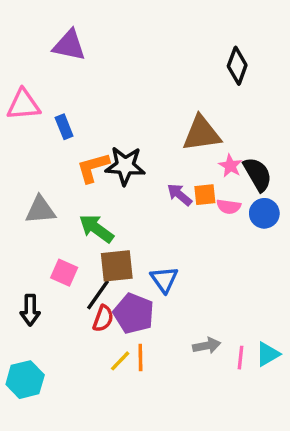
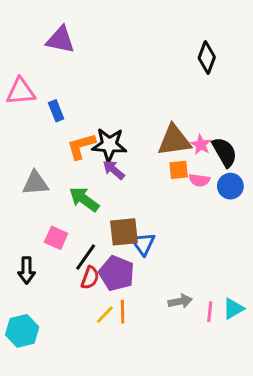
brown triangle: (202, 134) -> (174, 140), moved
purple arrow: (179, 195) -> (114, 170), moved
brown square: (117, 266) -> (124, 232), moved

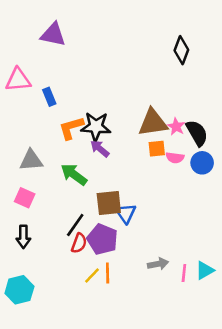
pink square: (56, 238) -> (25, 198), moved

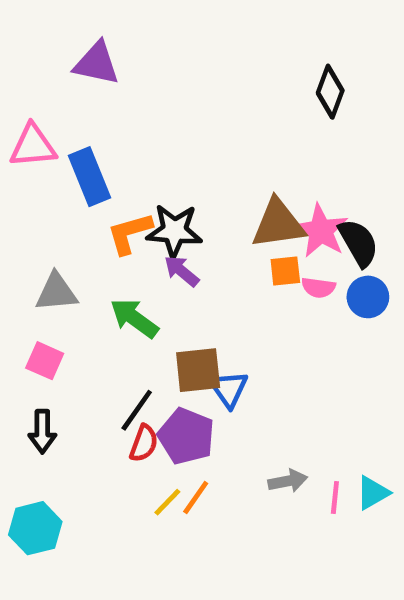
blue rectangle: (49, 97) -> (90, 177), size x1.6
pink star: (176, 127) -> (321, 231), size x1.6
orange line: (108, 273) -> (196, 498), turned 36

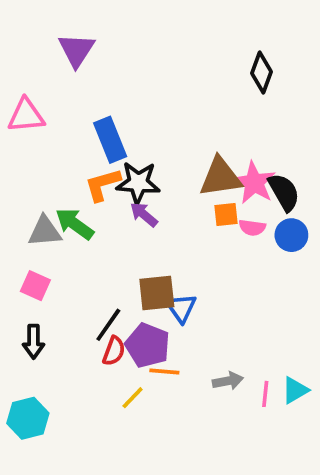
purple triangle: (97, 63) -> (76, 50), turned 51
blue rectangle: (90, 177) -> (110, 140), moved
green arrow: (134, 318) -> (75, 224), moved
orange line: (196, 498) -> (164, 372), moved, turned 60

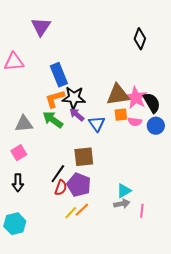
green arrow: (75, 224) -> (53, 120), moved
pink square: (35, 286) -> (19, 153), turned 35
blue triangle: (181, 308) -> (97, 124), moved
orange line: (164, 372) -> (82, 210), moved, turned -49
cyan triangle: (295, 390) -> (124, 191), moved

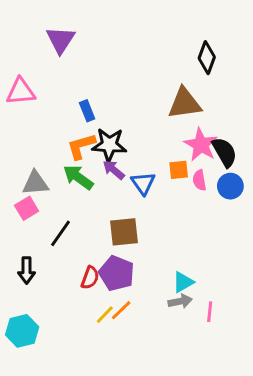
blue rectangle: (59, 75) -> (87, 111), size x0.6
brown triangle: (118, 95) -> (185, 103), moved
pink semicircle: (135, 122) -> (199, 180), turned 72
pink square: (19, 153) -> (27, 208), moved
black line: (58, 174) -> (61, 233), moved

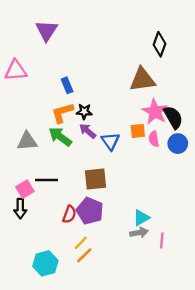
black star: (109, 145) -> (84, 112), size x0.6
pink square: (27, 208) -> (25, 189), moved
black line: (61, 233) -> (47, 180), turned 55
orange line: (121, 310) -> (84, 255), moved
cyan hexagon: (22, 331) -> (45, 263), moved

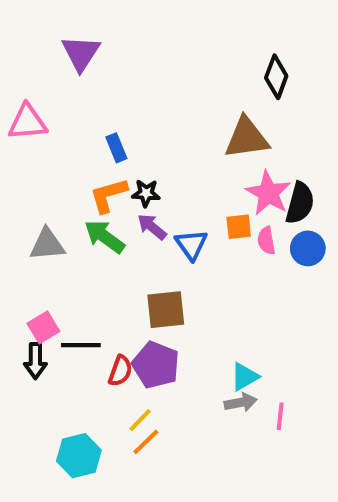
black semicircle: (173, 117) -> (300, 203), turned 45
black line: (47, 180) -> (81, 345), moved

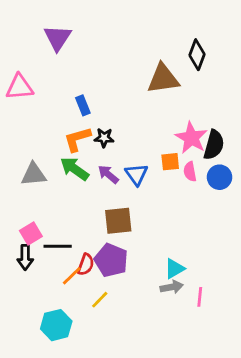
brown triangle: (247, 138) -> (163, 79), moved
purple arrow: (152, 227) -> (108, 174), moved
orange line: (146, 442) -> (72, 276), moved

